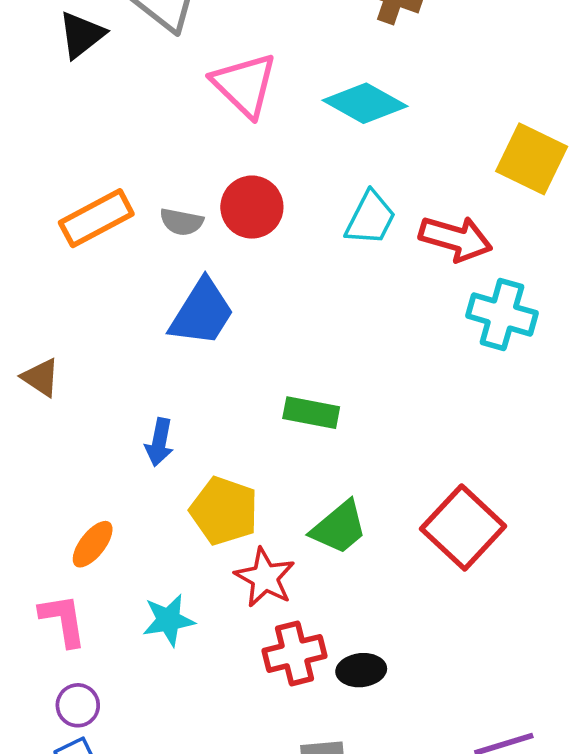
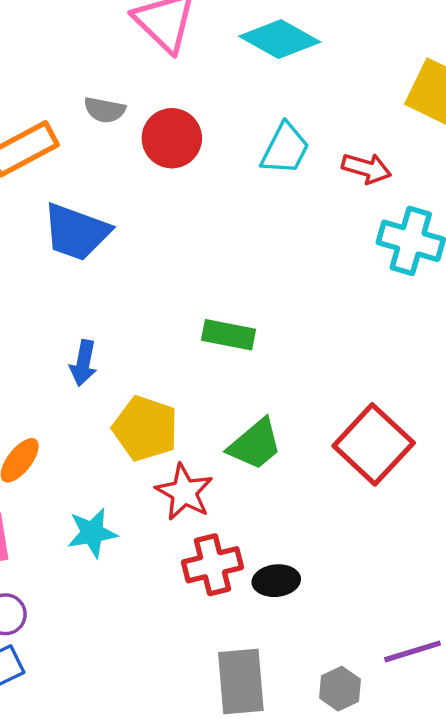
gray semicircle: (182, 222) -> (105, 110), moved
red arrow: (456, 239) -> (367, 168), size x0.7
blue trapezoid: (202, 313) -> (76, 232), moved, turned 78

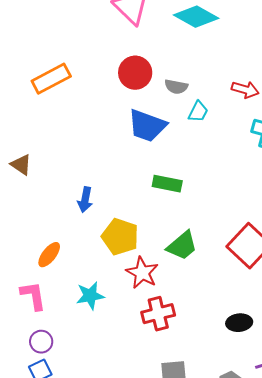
gray semicircle: (105, 110) -> (176, 87), moved
cyan trapezoid: (285, 149) -> (198, 112), moved, size x0.7
blue trapezoid: (76, 232) -> (147, 126), moved
black ellipse: (276, 581) -> (239, 323), moved

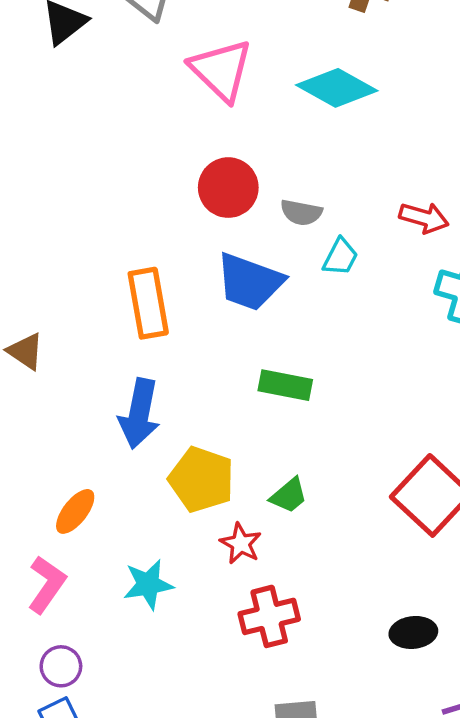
orange rectangle: (51, 79) -> (148, 303), moved, turned -72
blue arrow: (85, 200) -> (139, 414), size x1.5
green trapezoid: (182, 246) -> (289, 495), moved, size x0.7
red star: (142, 273) -> (241, 543), size x0.7
pink L-shape: (33, 296) -> (47, 584), turned 44

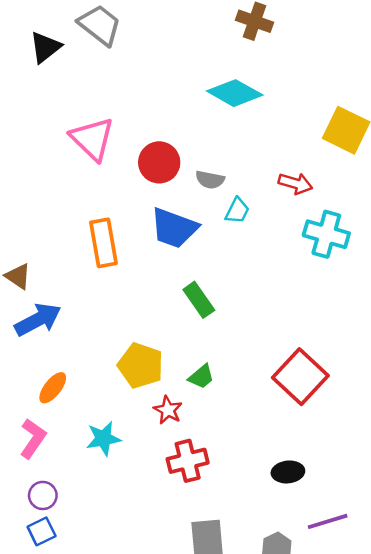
pink triangle: (221, 70) -> (92, 139), moved
green rectangle: (285, 385) -> (199, 300), turned 44
blue arrow: (139, 414) -> (38, 320), moved, turned -129

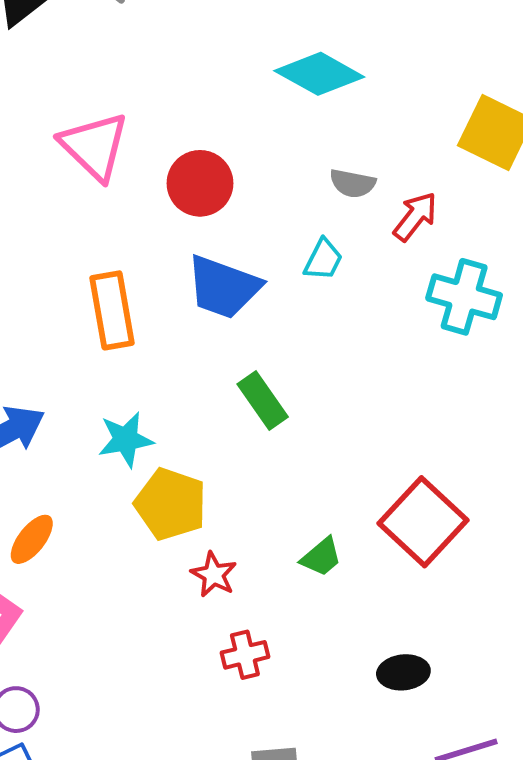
gray semicircle: (210, 180) -> (353, 183), moved
red arrow: (295, 183) -> (415, 217), turned -68
green trapezoid: (201, 377) -> (321, 557), moved
cyan star: (103, 439) -> (126, 440), moved
red cross: (188, 461) -> (245, 655), size x0.7

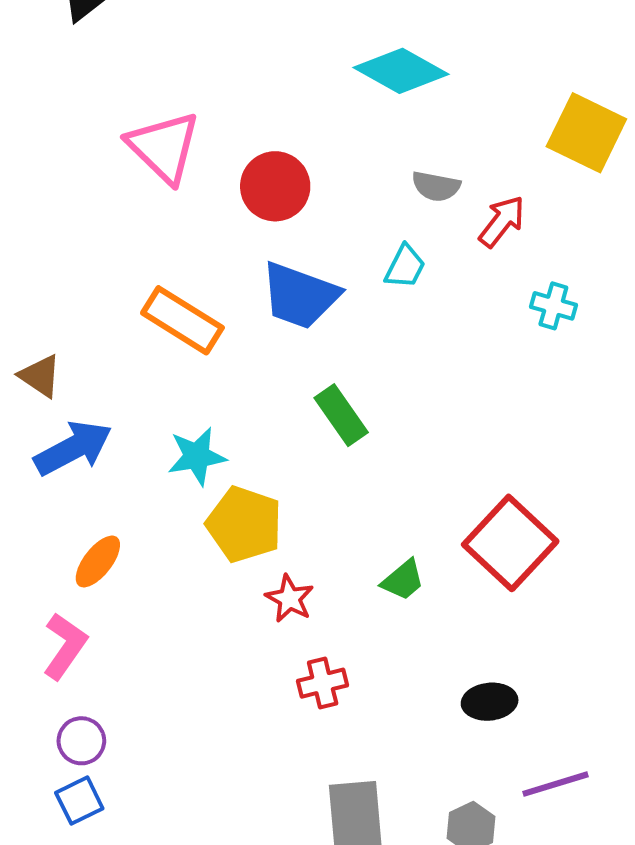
cyan cross: (464, 297) -> (553, 306), size x0.6
orange rectangle: (112, 310) -> (182, 320), turned -48

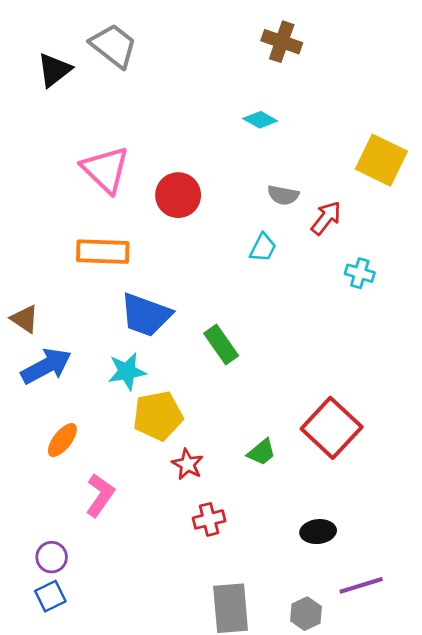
cyan diamond: (401, 71) -> (260, 120), size x0.6
blue trapezoid: (300, 296) -> (146, 315), moved
orange rectangle: (182, 320) -> (103, 252), moved, turned -30
yellow pentagon: (244, 524) -> (158, 416), turned -30
pink L-shape: (65, 646) -> (100, 495), moved

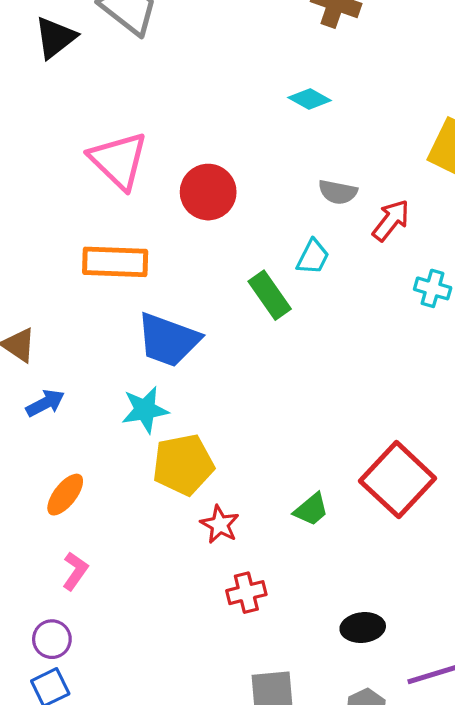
green rectangle: (221, 344) -> (270, 295), moved
blue arrow: (46, 366) -> (45, 403), size x0.6
pink L-shape: (100, 495) -> (75, 571), moved, size x0.7
black ellipse: (318, 532) -> (363, 628), moved

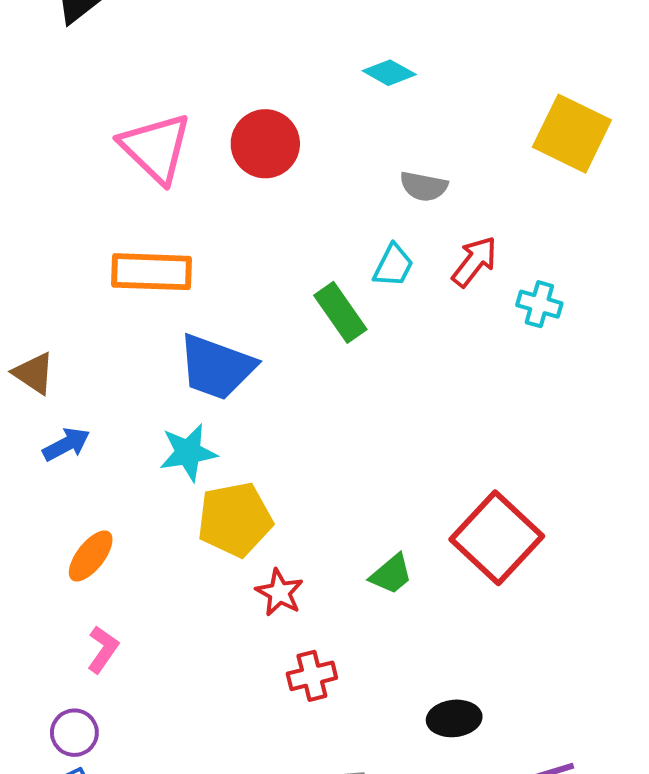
red circle: (208, 192) -> (265, 144), moved
red arrow: (391, 220) -> (474, 262), moved

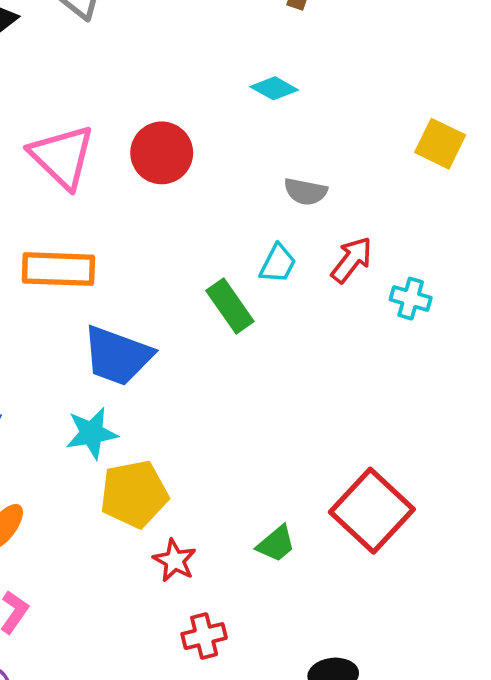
yellow square: (572, 134) -> (440, 144), size x0.7

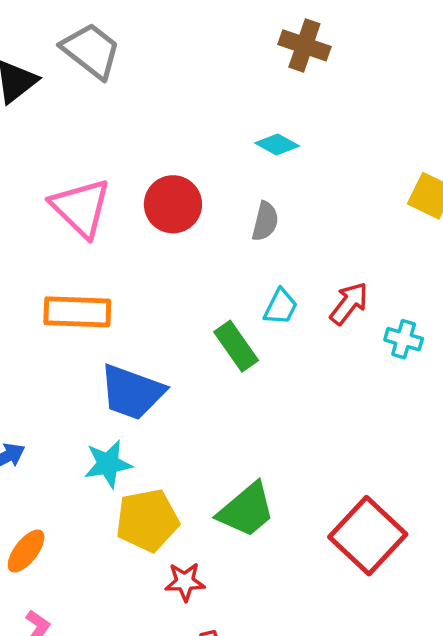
gray semicircle: (306, 192) -> (265, 221), moved, turned -87
green trapezoid: (276, 544) -> (246, 510), moved, size x1.6
red star: (175, 560) -> (185, 582), turned -30

